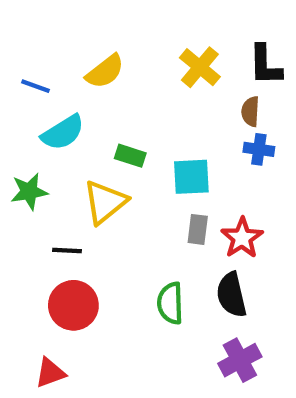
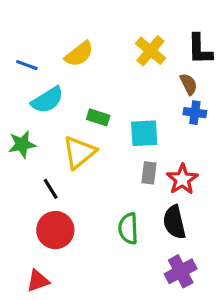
brown semicircle: (250, 111) -> (189, 84), turned 150
black line: (67, 251) -> (51, 189), turned 55

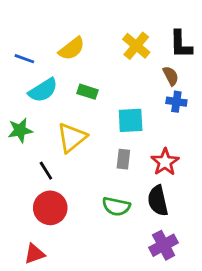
green rectangle: (98, 117) -> (88, 92), moved
gray rectangle: (149, 173) -> (123, 159), moved
green semicircle: (128, 228) -> (116, 206), turned -76

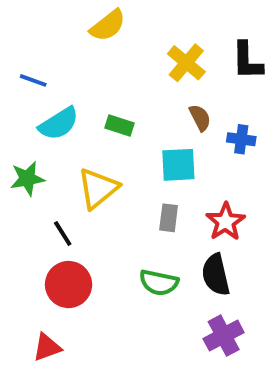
yellow semicircle: (72, 49) -> (108, 25), moved
brown semicircle: (171, 76) -> (200, 118), moved

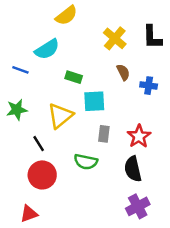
blue line: (33, 80) -> (20, 70), moved
cyan semicircle: (59, 124) -> (47, 49), moved
cyan square: (178, 165) -> (94, 101), moved
green semicircle: (159, 283) -> (86, 162), moved

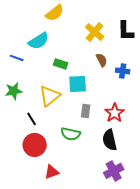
red triangle: (29, 214) -> (52, 172), moved

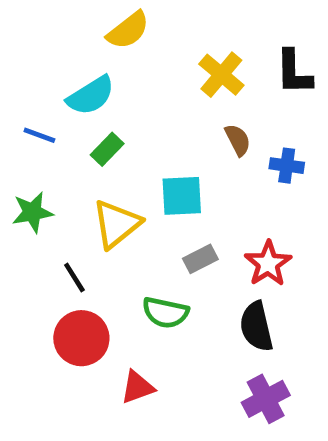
green rectangle: (61, 64) -> (107, 149), moved, turned -64
gray rectangle: (86, 111) -> (200, 259), turned 56
red triangle: (52, 172) -> (137, 387), moved

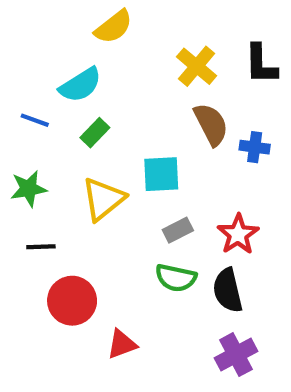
brown semicircle: (238, 140) -> (211, 124), size x1.5
black line: (74, 278) -> (41, 247), moved, turned -60
green semicircle: (165, 313) -> (176, 278), moved

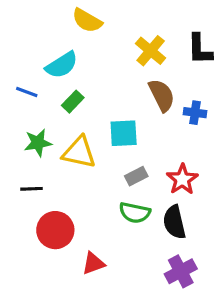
yellow semicircle: (114, 27) -> (87, 21), turned 68
green star: (28, 189) -> (38, 143), moved
yellow triangle: (103, 199) -> (79, 152), turned 51

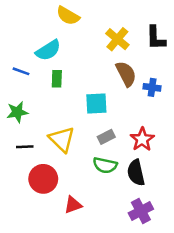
green rectangle: (73, 102) -> (57, 79), turned -42
green star: (38, 143) -> (17, 112), moved
yellow triangle: (79, 152) -> (62, 139), moved, turned 32

